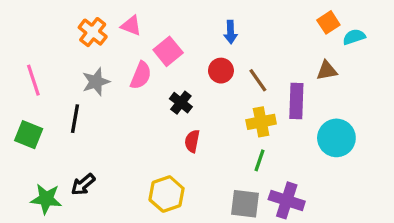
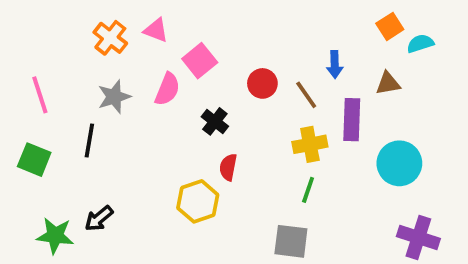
blue arrow: (231, 32) -> (335, 64), moved
yellow hexagon: (166, 194) -> (198, 201), moved
purple cross: (287, 200) -> (418, 237), moved

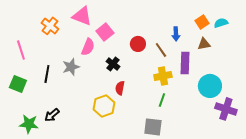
orange square: (390, 26) -> (202, 22), moved
pink triangle: (156, 30) -> (82, 16), size x1.5
orange cross: (110, 38) -> (50, 26), moved
gray star: (114, 97) -> (71, 67), moved
purple cross: (418, 237) -> (226, 109), moved

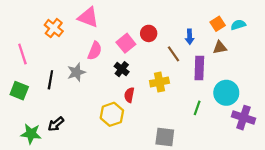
pink square: (105, 32) -> (126, 43), moved
red circle: (138, 44) -> (149, 33), moved
yellow cross: (163, 76) -> (159, 82), moved
green line: (162, 100) -> (197, 108), moved

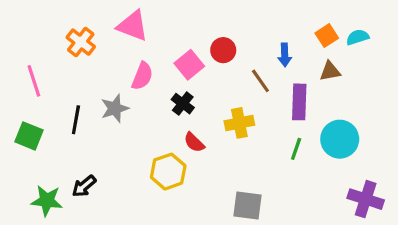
red semicircle: (129, 95) -> (194, 142), turned -56
green line: (197, 108) -> (296, 149), moved
purple cross: (244, 118) -> (366, 199), moved

